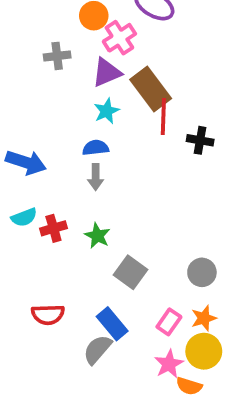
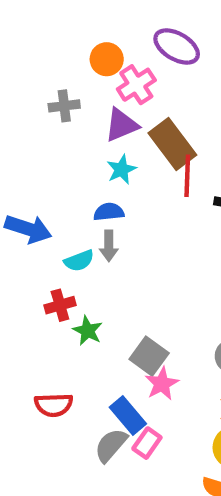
cyan semicircle: (24, 217) -> (79, 261), moved
green star: (97, 236) -> (88, 331), moved
pink rectangle: (169, 322) -> (147, 443), moved
pink star: (169, 364) -> (162, 384), moved

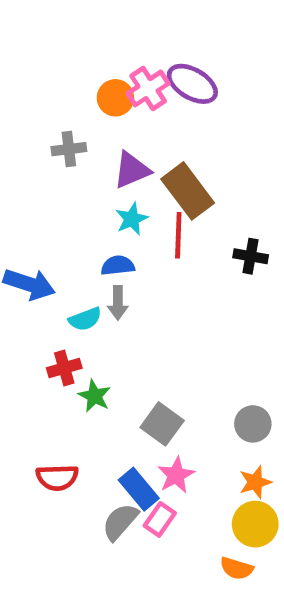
pink cross: (136, 85) -> (148, 89), moved
red line: (187, 176) -> (178, 235), moved
pink star: (162, 384) -> (176, 475), moved

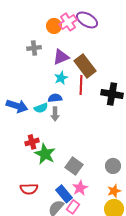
black cross: (251, 256) -> (112, 94), size x1.5
cyan semicircle: (85, 319) -> (41, 108), moved
green star: (94, 396) -> (45, 154), size x1.5

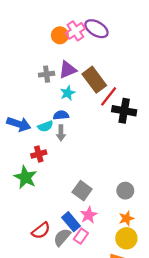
gray cross: (34, 48) -> (47, 74), moved
red line: (81, 85) -> (109, 96), moved, turned 36
red cross: (32, 142) -> (39, 154), moved
green star: (45, 154) -> (25, 177), moved
red semicircle: (29, 189) -> (41, 231), moved, turned -36

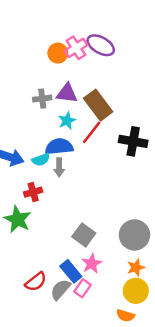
purple triangle: (68, 70) -> (67, 93), turned 30
red line: (109, 96) -> (92, 132), moved
blue semicircle: (61, 115) -> (59, 147), size x1.5
gray circle: (125, 191) -> (134, 235), size x1.5

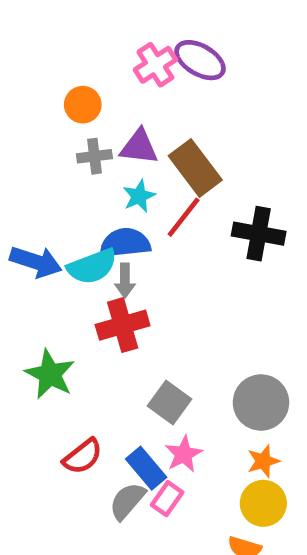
orange circle: (58, 53) -> (83, 105), moved
cyan semicircle: (41, 160) -> (92, 266), size x1.5
red cross: (33, 192) -> (123, 325), moved, size x1.5
red semicircle: (36, 282) -> (83, 456), moved

